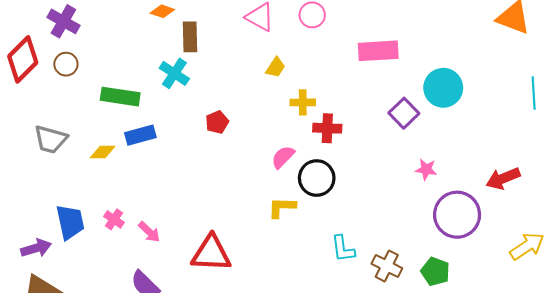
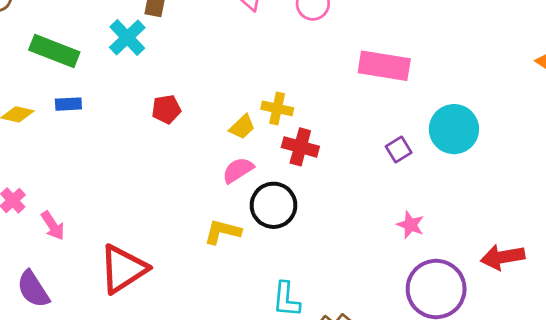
yellow trapezoid: (276, 67) -> (242, 127), moved
purple square: (404, 113) -> (399, 149), size x0.7
blue rectangle: (140, 135) -> (68, 104), size x0.7
red triangle: (211, 253) -> (123, 269), turned -48

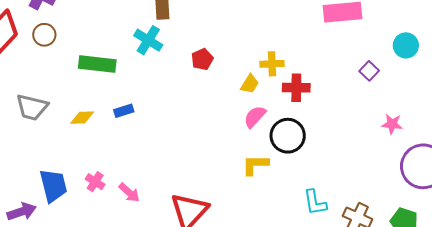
blue rectangle: (68, 104) -> (124, 111), moved
red pentagon: (166, 109) -> (202, 59), moved
cyan circle: (454, 129) -> (406, 45), size x0.7

